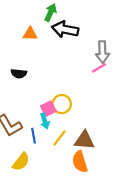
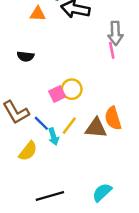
pink line: (99, 68) -> (112, 50), turned -70
cyan arrow: (45, 121) -> (53, 137), moved
blue line: (33, 136) -> (41, 123), turned -35
orange semicircle: (80, 162) -> (113, 118), moved

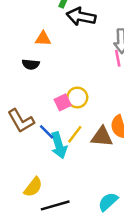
orange triangle: (38, 14) -> (43, 39), moved
cyan arrow: (53, 137) -> (59, 145), size x1.5
yellow semicircle: (28, 151) -> (33, 187), moved

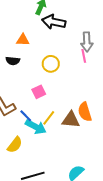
yellow circle: (77, 97) -> (51, 64), moved
cyan arrow: (59, 145) -> (36, 127), turned -45
yellow semicircle: (33, 187) -> (15, 145), moved

